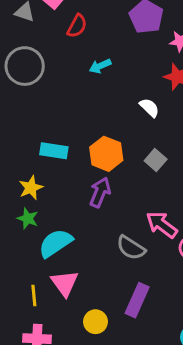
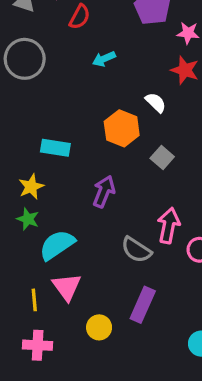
orange hexagon: (106, 154) -> (122, 128), moved
pink arrow: (162, 225) -> (169, 225), turned 64

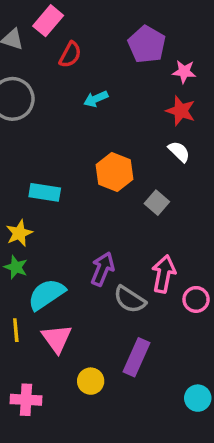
white semicircle: (156, 103) -> (179, 152), moved
purple arrow: (104, 192) -> (103, 269), moved
yellow line: (34, 300) -> (16, 330), moved

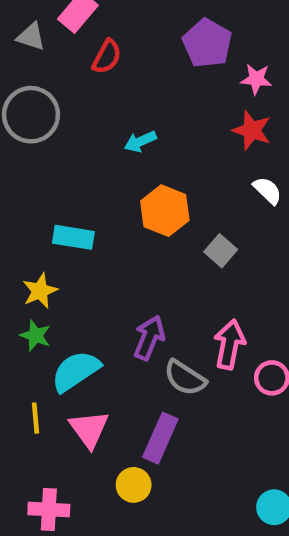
cyan arrow: (96, 99) -> (140, 141), moved
white semicircle: (179, 152) -> (267, 191), moved
purple rectangle: (137, 357) -> (160, 438), moved

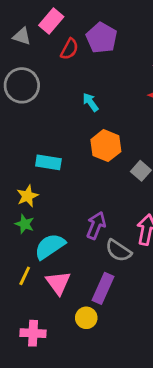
purple pentagon: (207, 43) -> (102, 38), moved
cyan arrow: (140, 141) -> (90, 102), turned 78
yellow line: (35, 418) -> (25, 276), turned 30

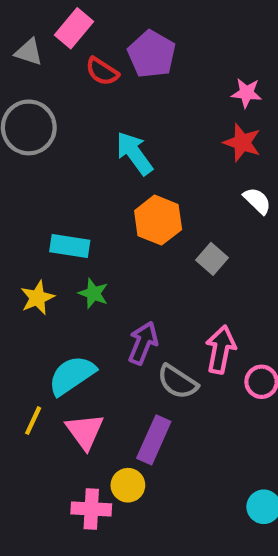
red semicircle: (69, 49) -> (102, 71), turned 95
cyan arrow: (90, 102) -> (134, 153), size x1.5
green star: (25, 224) -> (93, 293), moved
pink cross: (33, 333) -> (91, 509), moved

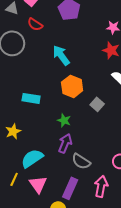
red semicircle: (102, 71) -> (35, 24), moved
green star: (93, 293) -> (64, 120), moved
yellow star: (37, 298) -> (13, 131), moved
pink arrow: (221, 349) -> (101, 186), moved

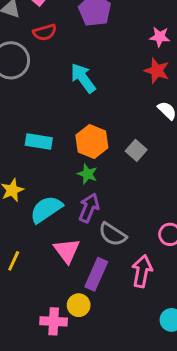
red semicircle: (35, 24) -> (45, 32), turned -49
orange hexagon: (72, 86) -> (92, 141), moved
cyan semicircle: (32, 158) -> (46, 209), moved
pink triangle: (38, 184) -> (67, 251), moved

